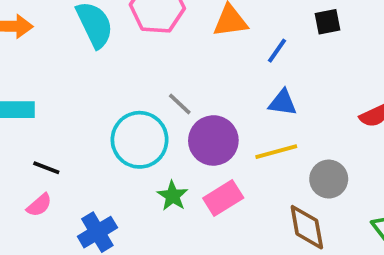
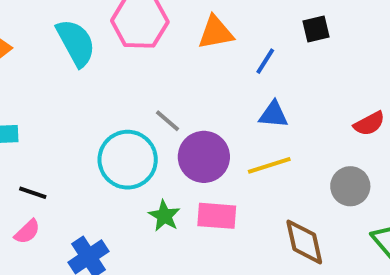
gray circle: (329, 179) -> (350, 186), moved
pink rectangle: (223, 198) -> (217, 216), turned 39

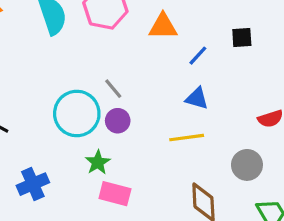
purple circle: (204, 157) -> (118, 121), moved, size x0.6
pink rectangle: (217, 216) -> (115, 194), moved

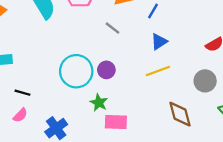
gray line: (113, 89) -> (113, 28), moved
blue triangle: (197, 98) -> (159, 42), turned -36

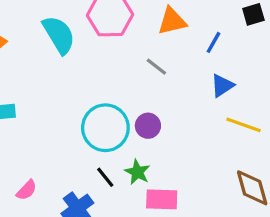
yellow line: (158, 71) -> (244, 125), moved, turned 40
black line: (22, 93) -> (105, 177), moved, turned 35

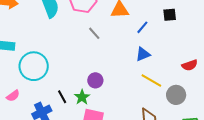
gray line: (156, 67) -> (94, 33), moved
purple circle: (148, 126) -> (95, 80), moved
cyan circle: (105, 128) -> (34, 66), moved

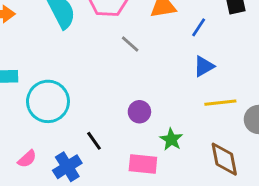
yellow line: (151, 80) -> (220, 103), turned -30
pink semicircle: (13, 96) -> (27, 159), moved
green star: (82, 97) -> (171, 139), moved

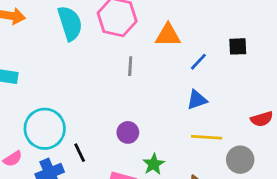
gray line: (130, 44) -> (130, 66), turned 42
cyan circle: (48, 101) -> (45, 129), moved

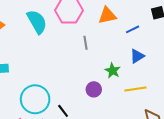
blue line: (198, 62) -> (133, 29), turned 32
yellow line: (207, 137) -> (135, 89), moved
green star: (154, 164) -> (113, 71), moved

